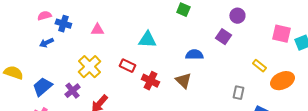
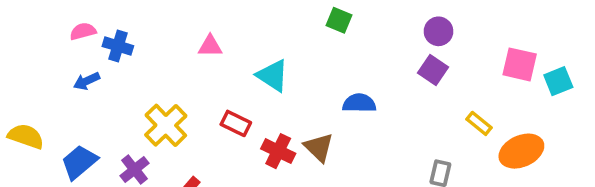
pink triangle: (97, 30) -> (210, 46), moved
purple square: (223, 37) -> (433, 70), moved
cyan triangle: (147, 40) -> (273, 76), turned 30
brown triangle: (183, 81) -> (319, 147), moved

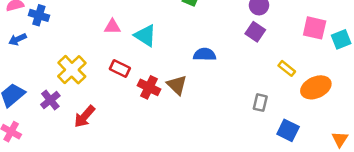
pink triangle: (210, 46) -> (112, 27), moved

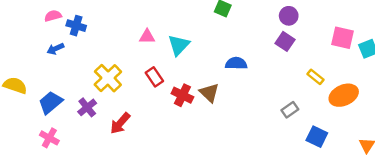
cyan triangle: (145, 36) -> (179, 45), turned 40
red rectangle: (120, 68) -> (154, 77), turned 30
gray rectangle: (260, 103) -> (290, 110), turned 42

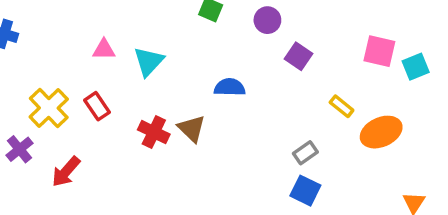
purple circle: (289, 16) -> (267, 20), moved
red rectangle: (154, 77) -> (97, 106), moved
blue square: (317, 137) -> (305, 191), moved

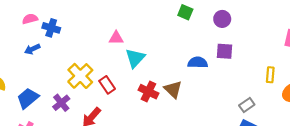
purple square: (298, 56) -> (224, 51), moved, turned -30
cyan triangle: (149, 61) -> (135, 58), moved
red rectangle: (97, 106) -> (107, 85), moved
yellow rectangle: (342, 106) -> (270, 75), turned 56

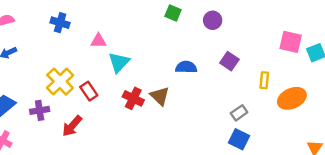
blue cross: (51, 28) -> (60, 23), moved
purple square: (224, 51) -> (229, 61), moved, turned 30
purple cross: (61, 103) -> (40, 110), turned 30

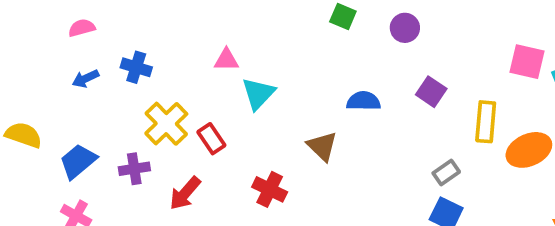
blue cross: (60, 23) -> (136, 67), moved
yellow rectangle: (264, 80) -> (486, 122), size x1.5
red cross: (133, 98) -> (270, 189), moved

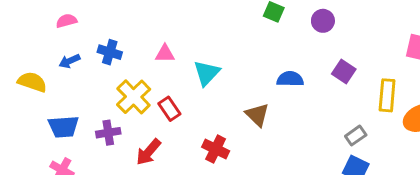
pink triangle: (226, 60) -> (165, 54), moved
yellow semicircle: (23, 135) -> (32, 82), moved
blue trapezoid: (78, 161) -> (64, 127), turned -144

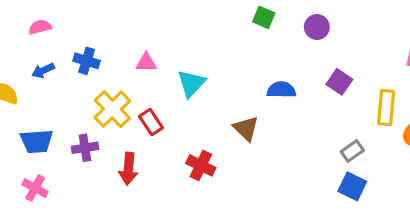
red arrow: (149, 152) -> (128, 169), turned -36

